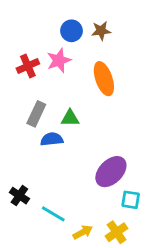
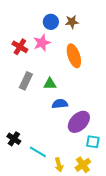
red cross: (28, 66) -> (20, 47), turned -35
blue semicircle: (52, 139) -> (60, 104), moved
yellow arrow: (83, 232) -> (59, 165), turned 104

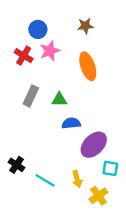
blue circle: (51, 22) -> (38, 29), moved
yellow arrow: (59, 165) -> (77, 179), moved

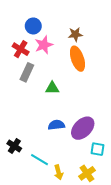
brown star: (85, 26) -> (75, 34), moved
gray rectangle: (31, 96) -> (27, 72), moved
blue semicircle: (71, 123) -> (56, 125), moved
yellow arrow: (77, 179) -> (59, 172), moved

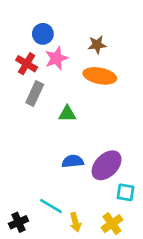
orange ellipse: (77, 59) -> (100, 76), turned -60
black cross: (14, 146) -> (18, 222), moved, turned 32

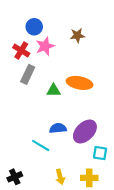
orange ellipse: (100, 76) -> (80, 83), moved
cyan line: (51, 206) -> (41, 146), moved
yellow cross: (112, 224) -> (89, 178), turned 35

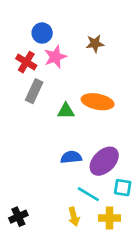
cyan line: (41, 146) -> (88, 194), moved

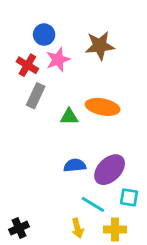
brown star: (95, 44) -> (100, 46), size x1.5

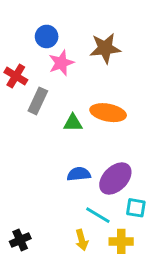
red cross: (27, 65) -> (16, 76), moved

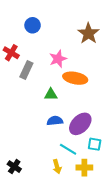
brown star: (105, 48) -> (88, 33), moved, turned -30
pink star: (61, 63) -> (58, 59), moved
green triangle: (73, 123) -> (51, 94), moved
black cross: (20, 240) -> (14, 167), turned -32

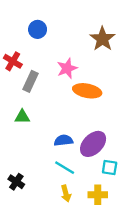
green triangle: (51, 94) -> (22, 117), moved
cyan line: (68, 149) -> (65, 168), moved
black cross: (14, 167) -> (16, 182), moved

